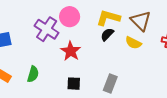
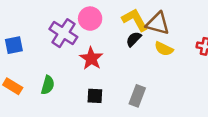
yellow L-shape: (108, 18) -> (135, 20), turned 45
brown triangle: (141, 21) -> (158, 23), moved, turned -30

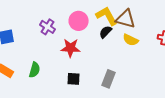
pink circle: (90, 19) -> (79, 21), moved
purple cross: (63, 33) -> (48, 27), size x0.7
red star: (91, 58) -> (71, 48), turned -30

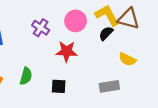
yellow semicircle: (131, 40) -> (127, 59), moved
black square: (74, 79) -> (59, 86), moved
gray rectangle: (109, 79) -> (109, 86), turned 60

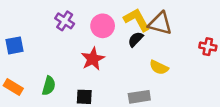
purple cross: (41, 28) -> (65, 21), moved
red star: (66, 51) -> (93, 59), turned -30

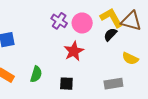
purple cross: (65, 21) -> (59, 21), moved

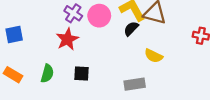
red star: (74, 51) -> (67, 39), moved
black square: (66, 84) -> (82, 74), moved

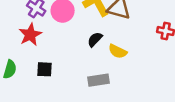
black semicircle: (131, 29) -> (95, 39), moved

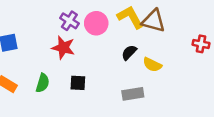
red star: (30, 35) -> (63, 48), turned -30

